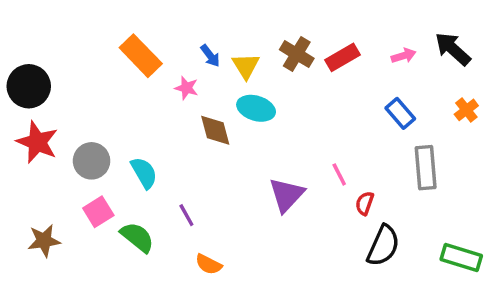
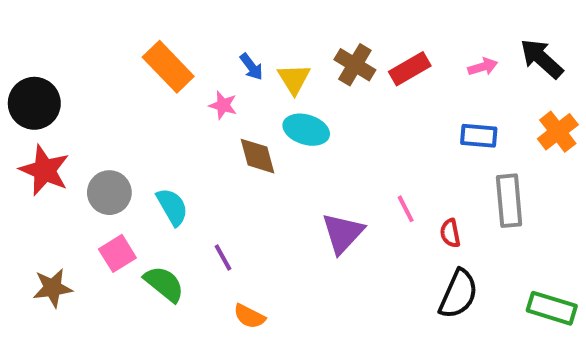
orange cross: (466, 110) -> (558, 132), size x1.4
blue rectangle: (400, 113) -> (479, 136), turned -44
red semicircle: (365, 203) -> (450, 233), moved, turned -30

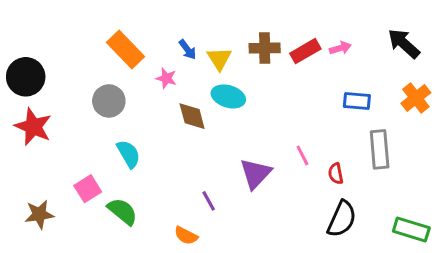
brown cross: (355, 65) -> (265, 48), turned -32
pink arrow: (483, 67) -> (340, 48), moved
gray circle: (109, 193) -> (109, 101), moved
purple line: (223, 258) -> (209, 201), moved

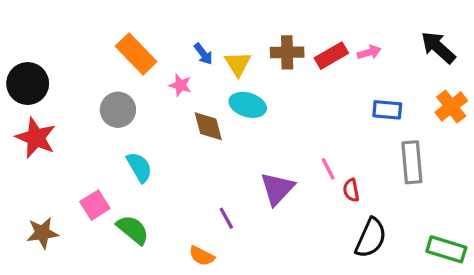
red semicircle: (336, 174) -> (351, 190), moved

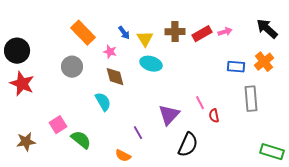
orange cross: (451, 106) -> (264, 62), moved
brown diamond: (208, 126) -> (115, 77), moved
cyan semicircle: (139, 167) -> (103, 102), moved
black semicircle: (371, 238) -> (188, 145), moved

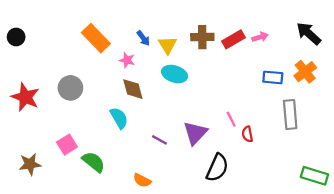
black circle: (17, 51) -> (16, 37), moved, size x0.6
gray circle: (72, 67) -> (70, 88), moved
purple line: (138, 133) -> (159, 140), moved, turned -32

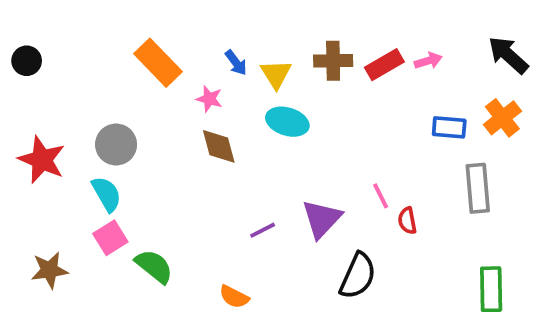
cyan semicircle: (119, 118) -> (107, 194), moved
purple line: (159, 140) -> (263, 230), turned -56
green rectangle: (314, 176) -> (491, 289), moved, turned 72

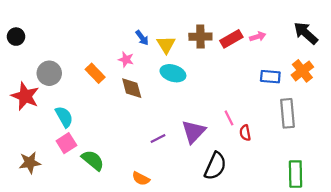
orange rectangle: (158, 63) -> (95, 73), moved, size x0.7
gray circle: (116, 145) -> (49, 73), moved

